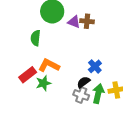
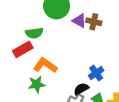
green semicircle: (36, 38) -> (34, 33), turned -112
red rectangle: (28, 75) -> (23, 49), moved

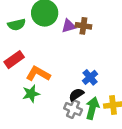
purple triangle: (79, 21) -> (69, 26), turned -40
green semicircle: (34, 33) -> (17, 25), moved

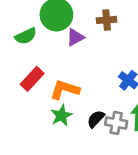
purple triangle: (69, 26) -> (75, 37), moved
black semicircle: (76, 95) -> (96, 119), moved

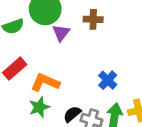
purple triangle: (75, 37) -> (61, 33), turned -30

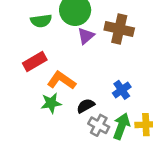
brown cross: (93, 19) -> (119, 29), size x1.5
black semicircle: (72, 114) -> (86, 106), moved

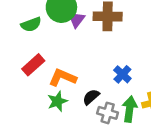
purple triangle: (86, 36) -> (76, 19), moved

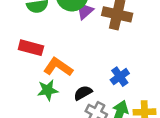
red rectangle: (33, 65) -> (31, 48), turned 45

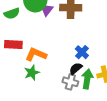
black semicircle: (83, 93) -> (76, 69), moved

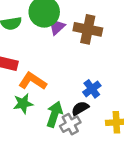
green arrow: (87, 79) -> (54, 114), moved
gray cross: (70, 82) -> (70, 124), turned 35

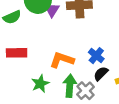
orange L-shape: (33, 81) -> (62, 60), moved
black semicircle: (80, 108) -> (101, 74), moved

